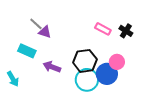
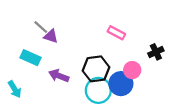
black cross: (126, 31) -> (156, 52), moved, turned 32

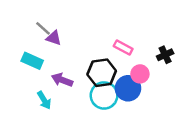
pink rectangle: (116, 33) -> (123, 48), moved
cyan arrow: (15, 89) -> (44, 100), moved

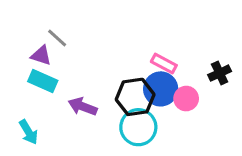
purple triangle: (54, 38) -> (41, 56), moved
blue circle: (128, 88) -> (161, 89), moved
cyan arrow: (44, 100) -> (28, 132), moved

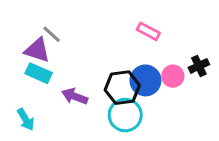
purple triangle: (41, 56) -> (37, 50), size x1.4
pink rectangle: (164, 63) -> (148, 31), moved
pink circle: (186, 99) -> (173, 76), moved

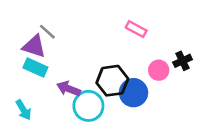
blue circle: (145, 80) -> (133, 93), moved
cyan circle: (125, 115) -> (88, 106), moved

